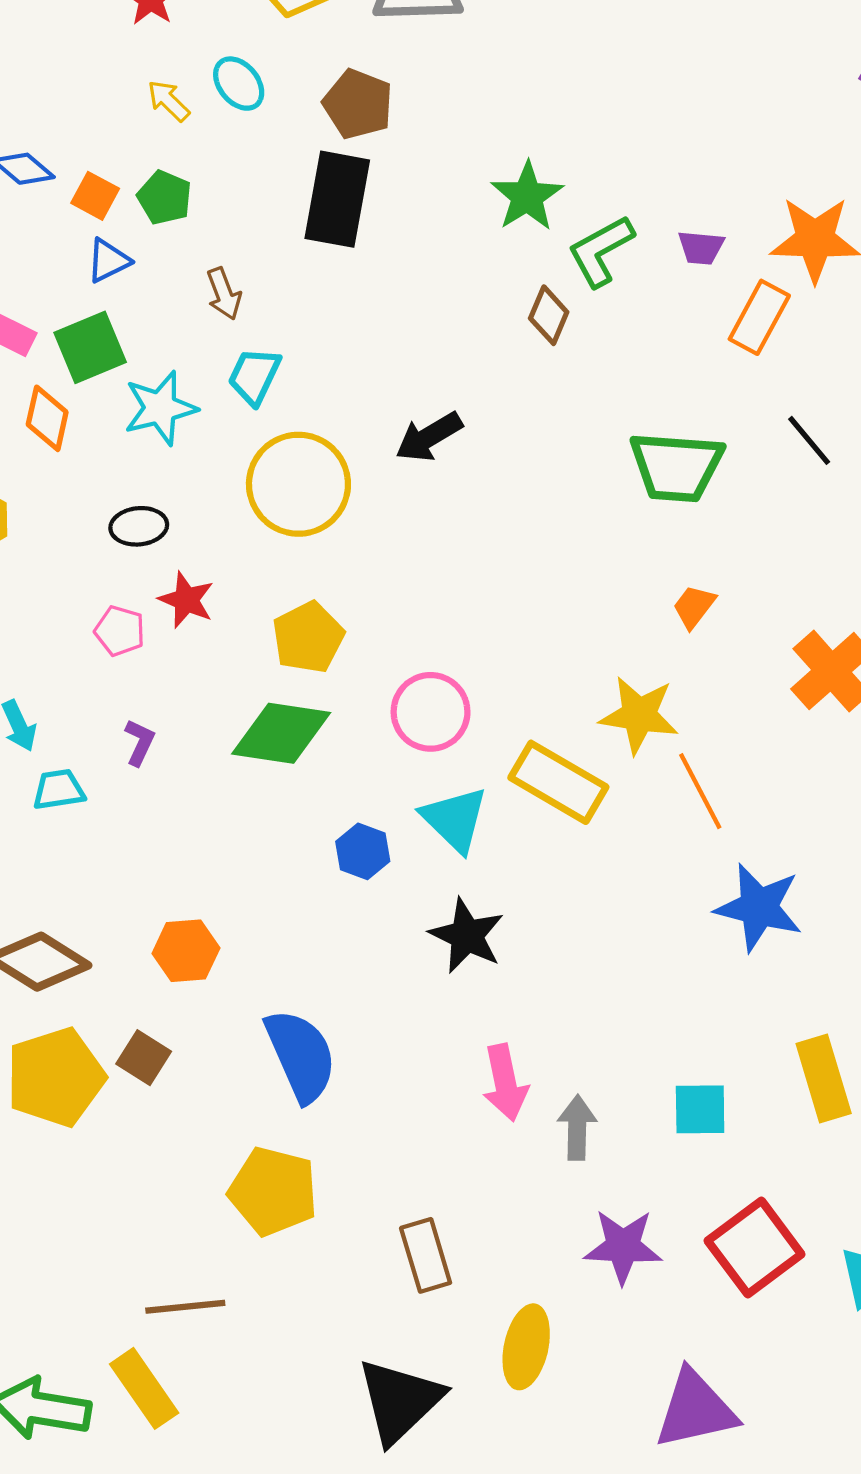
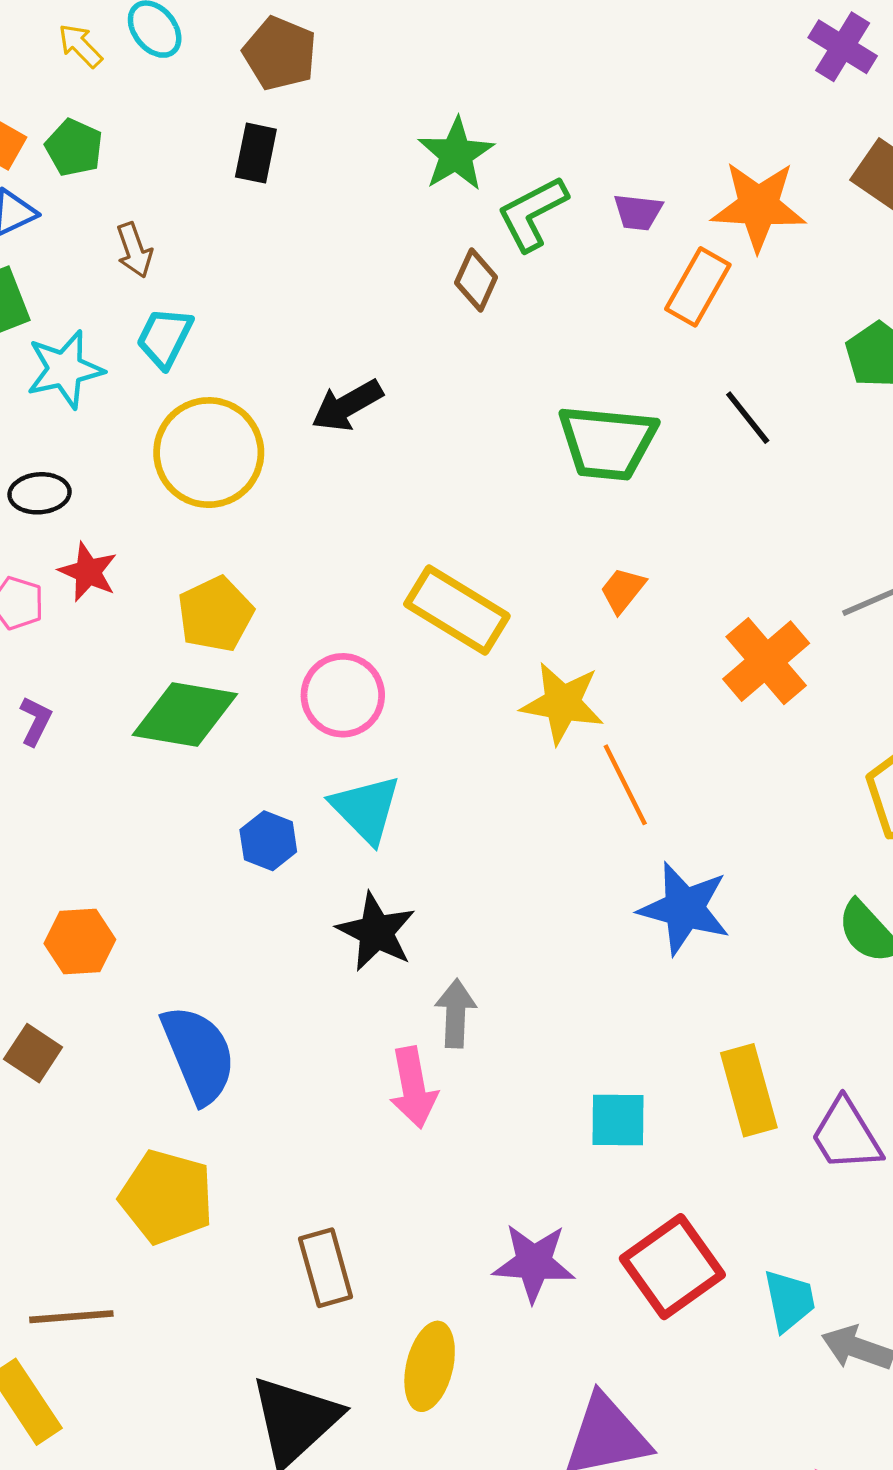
black rectangle: (337, 199) -> (256, 153), size x0.6
yellow rectangle: (558, 782) -> (457, 610), moved
gray arrow: (577, 1128) -> (456, 1013), moved

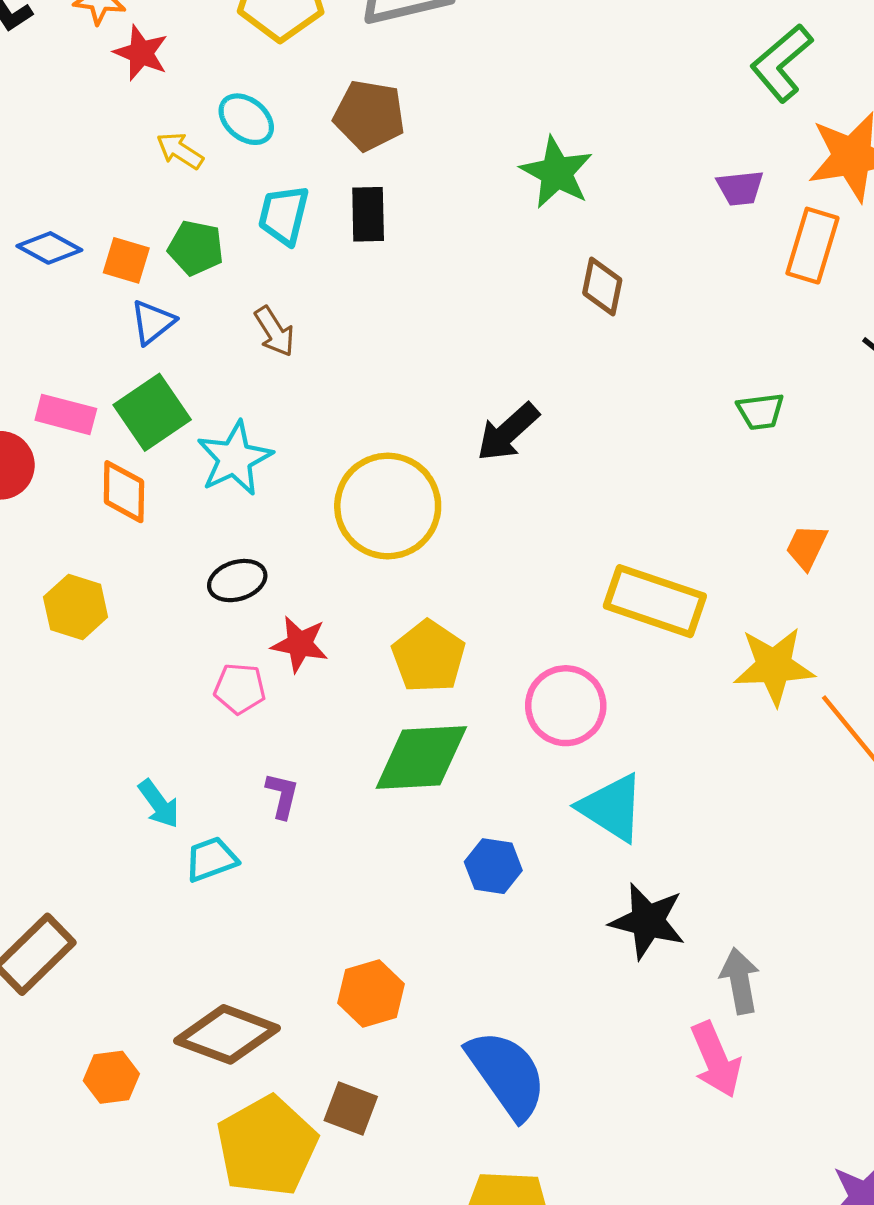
green L-shape: (532, 213) -> (781, 63), moved
cyan trapezoid: (165, 338) -> (284, 215), moved
green trapezoid: (607, 442) -> (760, 411), size x0.5
blue hexagon: (268, 841) -> (493, 866), moved

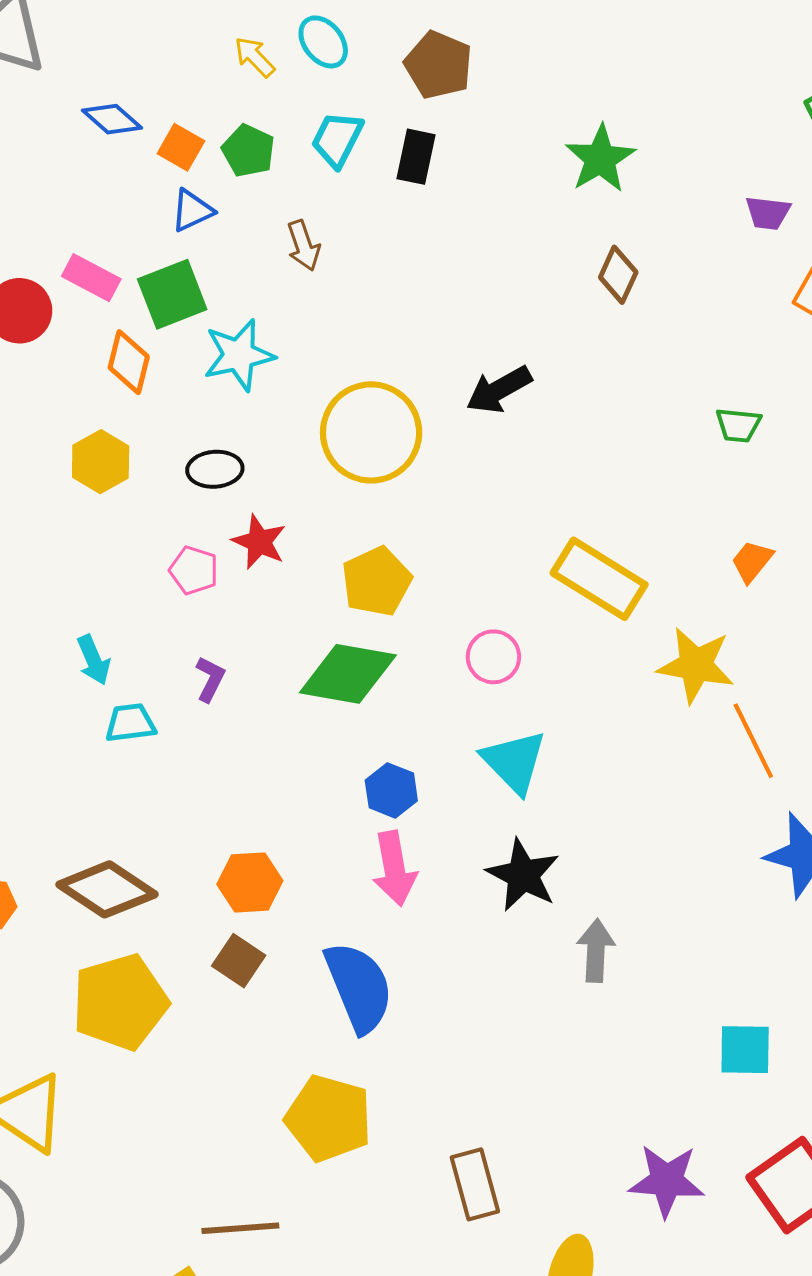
yellow hexagon: (76, 607) -> (101, 462), moved
pink circle: (566, 706) -> (493, 657), size x0.7
pink arrow: (716, 1060) -> (394, 869), moved
brown square: (351, 1109) -> (239, 961), moved

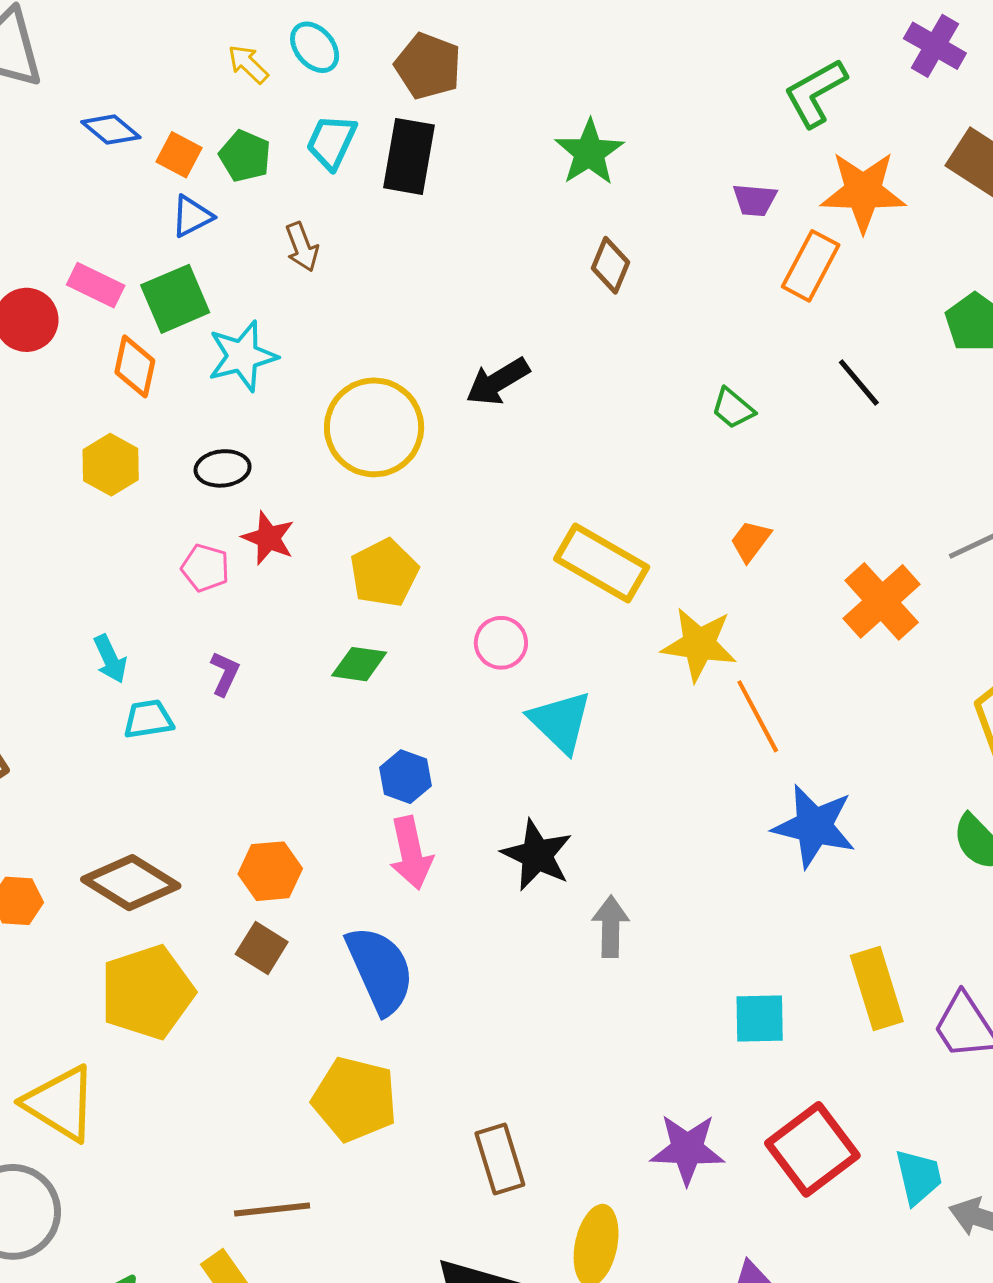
black rectangle: (416, 157) -> (409, 156), size x1.4
green trapezoid: (738, 425) -> (733, 408), turned 36
green diamond: (348, 674) -> (359, 664), size x0.6
cyan triangle: (514, 762) -> (560, 722), moved

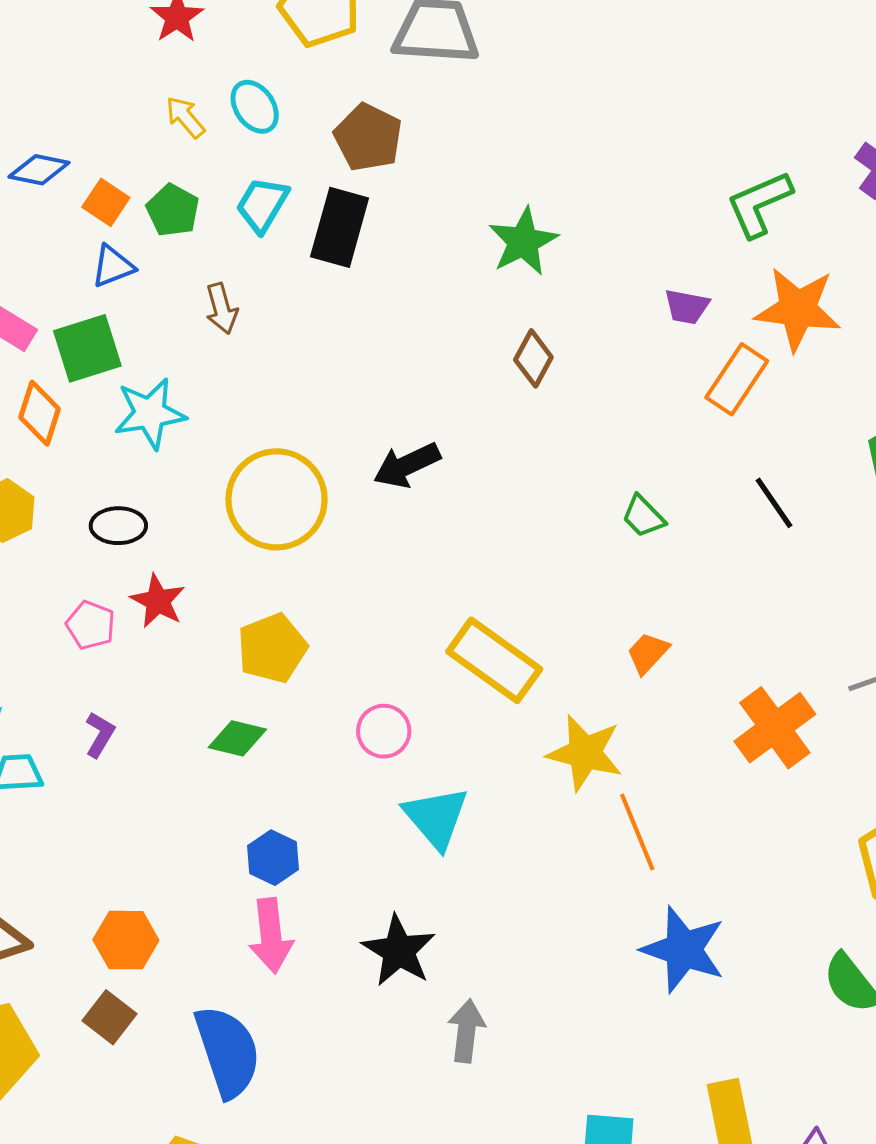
blue diamond: (111, 130) -> (39, 170), turned -34

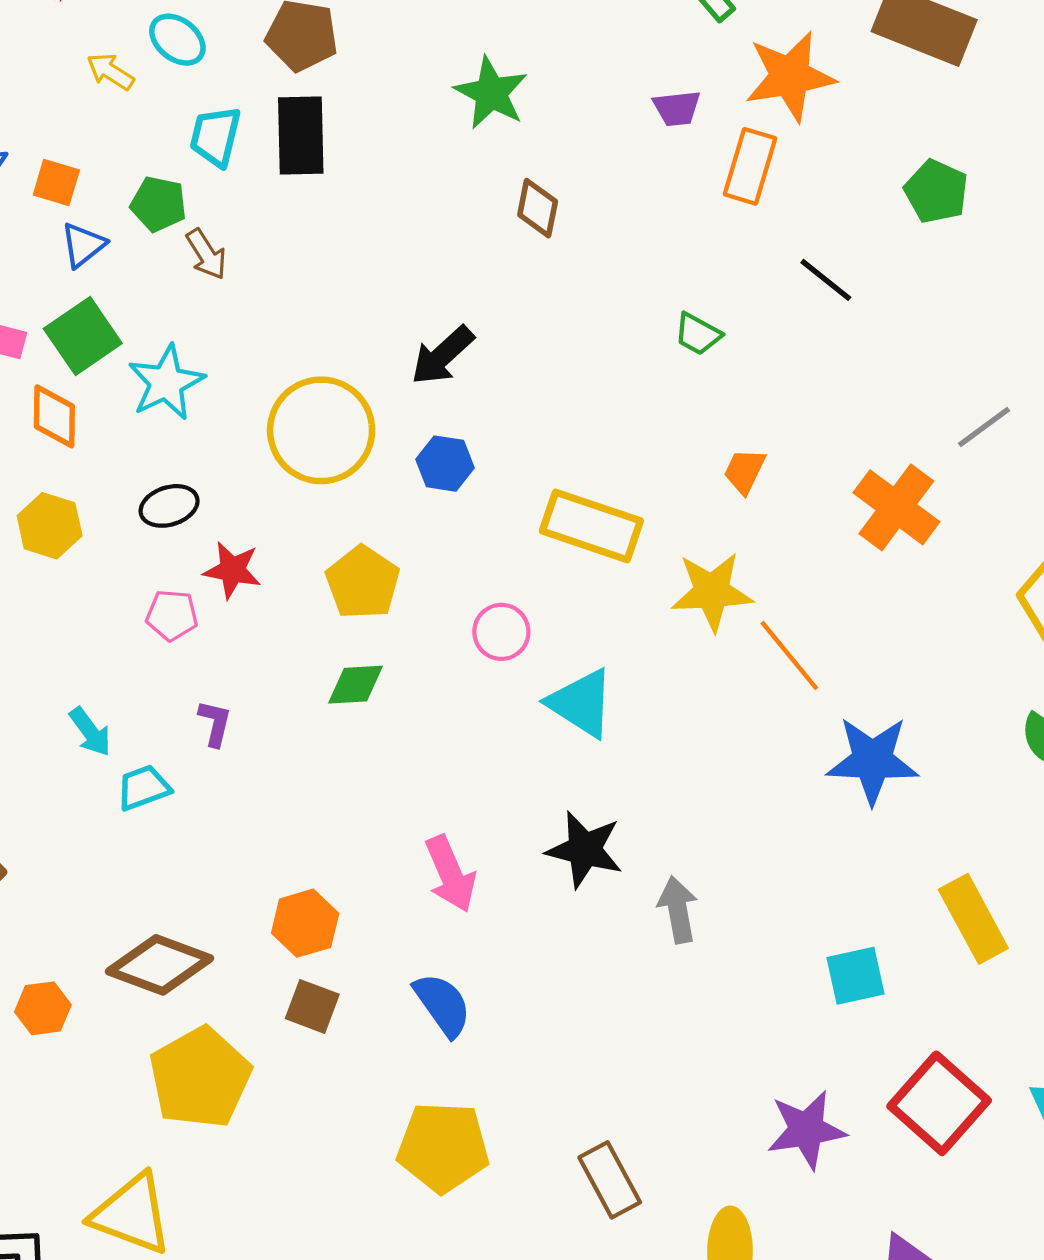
green pentagon: (173, 210) -> (159, 204), moved
blue hexagon: (273, 858) -> (445, 464), moved
blue semicircle: (228, 1052) -> (442, 1005), size x0.7

